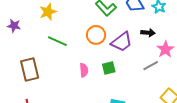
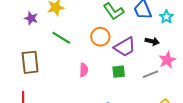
purple star: (14, 26) -> (31, 18), moved
green square: (109, 68) -> (119, 72), moved

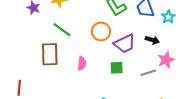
brown rectangle: (30, 62) -> (50, 54), moved

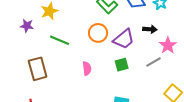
brown rectangle: (50, 54) -> (38, 69), moved

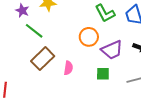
green line: (60, 40) -> (34, 31), moved
brown rectangle: (38, 69) -> (43, 59), moved, turned 45

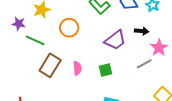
orange circle: (89, 37) -> (69, 28), moved
green square: (103, 74) -> (106, 70), moved

